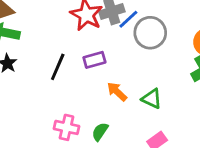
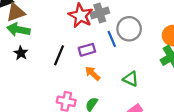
blue line: (128, 19) -> (112, 39), moved, turned -70
orange arrow: (117, 92) -> (93, 73), moved

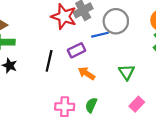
blue line: (112, 39) -> (100, 35), turned -70
green triangle: (131, 79) -> (127, 72), turned 42

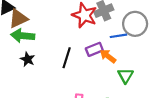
green triangle: (127, 72) -> (125, 76), moved
orange arrow: (87, 73) -> (108, 56), moved

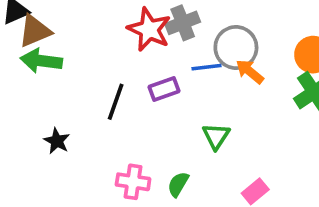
orange arrow: (108, 56) -> (250, 71), moved
black star: (28, 59) -> (57, 141), moved

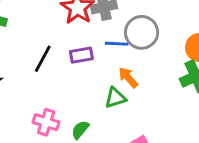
orange arrow: (250, 71) -> (128, 77), moved
green triangle: (216, 136) -> (115, 98), turned 30

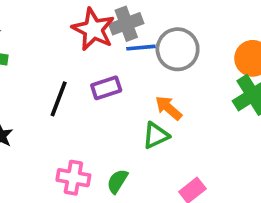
blue line: (117, 44) -> (141, 48), moved

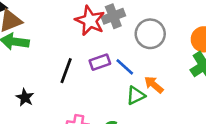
blue line: (141, 48) -> (125, 67), moved, turned 48
orange arrow: (169, 108) -> (154, 85), moved

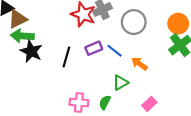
green triangle: (136, 95) -> (120, 83), moved
black star: (25, 98) -> (31, 51), moved, size x1.5

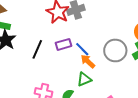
gray circle: (134, 22) -> (115, 50), moved
orange arrow: (139, 64) -> (88, 61), moved

